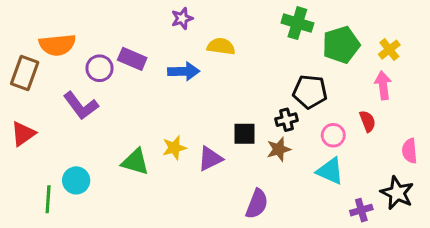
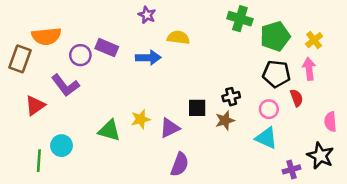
purple star: (182, 18) -> (147, 15), turned -30
black pentagon: (310, 92) -> (276, 74), moved
red triangle: (23, 134) -> (35, 105), moved
purple semicircle: (257, 204) -> (180, 164), moved

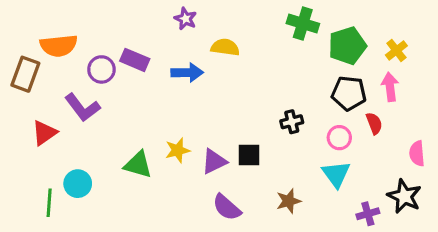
black square: (197, 108) -> (249, 155), moved
brown star: (225, 120) -> (289, 201), moved
cyan triangle: (266, 138) -> (336, 174), turned 30
purple semicircle: (180, 164) -> (227, 207), turned 110

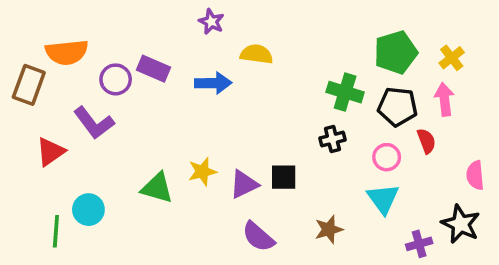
green cross: (303, 23) -> (345, 92), moved

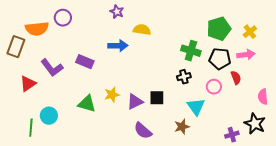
purple rectangle: (154, 69) -> (85, 62), moved
purple circle: (116, 79) -> (63, 18), moved
pink arrow: (444, 99) -> (246, 55), turned 90
cyan triangle: (383, 199) -> (196, 107), moved

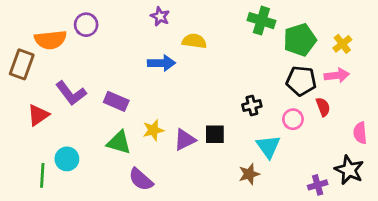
green cross: (191, 51) -> (261, 21), moved
purple rectangle: (85, 62) -> (116, 101), moved
purple semicircle: (143, 131) -> (141, 179), moved

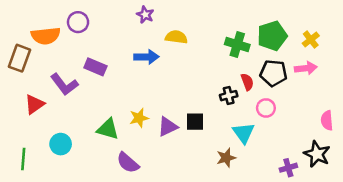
green cross: (261, 21) -> (237, 45), moved
purple rectangle: (116, 101) -> (95, 67), moved
red semicircle: (323, 107) -> (247, 82), moved
green line: (42, 175) -> (23, 159), moved

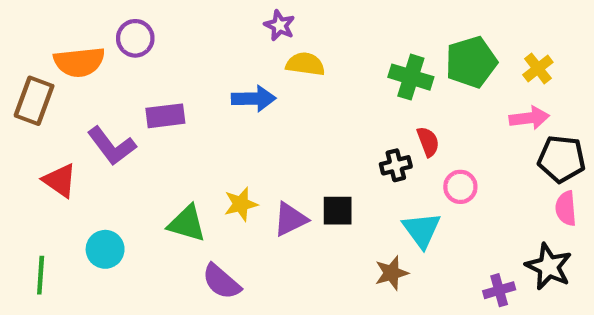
purple star: (145, 15) -> (280, 25), moved
purple rectangle: (95, 67) -> (165, 116), turned -30
black pentagon: (273, 73) -> (562, 159), moved
red triangle: (34, 104) -> (60, 180), turned -50

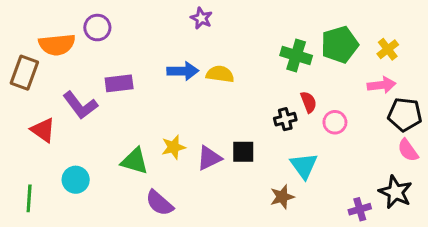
yellow semicircle: (305, 64) -> (220, 74), moved
pink circle: (460, 187) -> (335, 122), moved
pink semicircle: (566, 208) -> (408, 150), turned -30

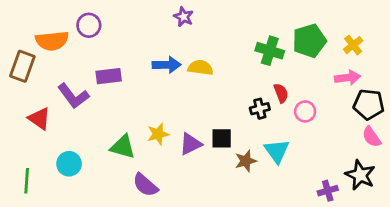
brown star: (282, 197) -> (246, 161), moved

